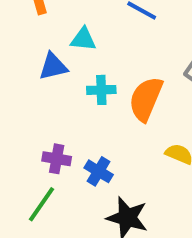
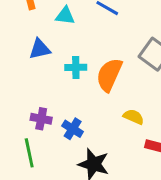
cyan triangle: (83, 39) -> (65, 16), moved
green line: (42, 204) -> (29, 153), turned -48

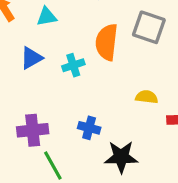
orange semicircle: (109, 75) -> (107, 42), moved
purple cross: (41, 119) -> (33, 130), moved, size x1.4

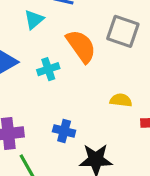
cyan triangle: (47, 17) -> (34, 20), moved, turned -30
orange semicircle: (107, 42) -> (81, 46), turned 138

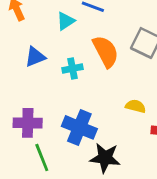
blue cross: (64, 131) -> (79, 127), size x1.6

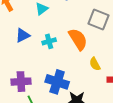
orange semicircle: (106, 51) -> (78, 39), moved
yellow semicircle: (136, 106) -> (95, 64), turned -128

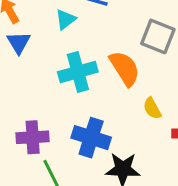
blue triangle: (23, 35) -> (19, 43), moved, turned -35
cyan cross: (49, 41) -> (78, 72), size x1.6

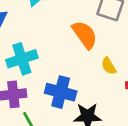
cyan cross: (78, 72) -> (22, 59), moved

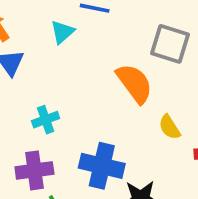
cyan cross: (22, 59) -> (46, 120), size x0.6

